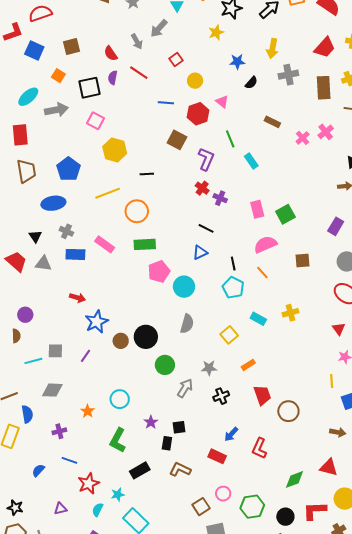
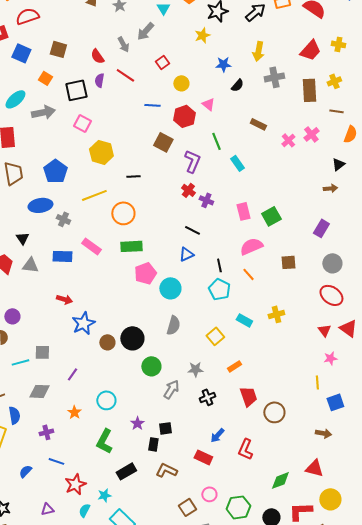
brown square: (71, 46) -> (58, 49), turned 30
gray cross: (66, 231) -> (63, 219), moved
purple line: (86, 356) -> (72, 374), moved

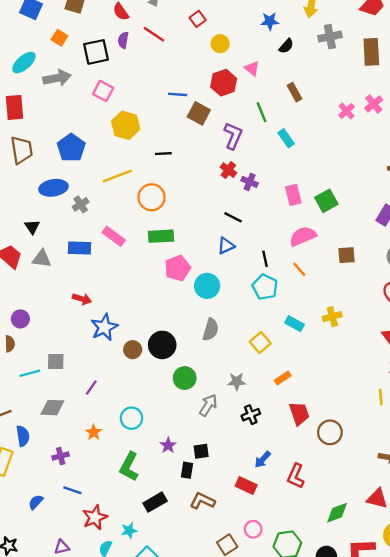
blue line: (152, 105) -> (178, 94), moved
brown rectangle: (258, 124) -> (295, 92), moved, turned 35
gray cross: (63, 219) -> (81, 204), turned 32

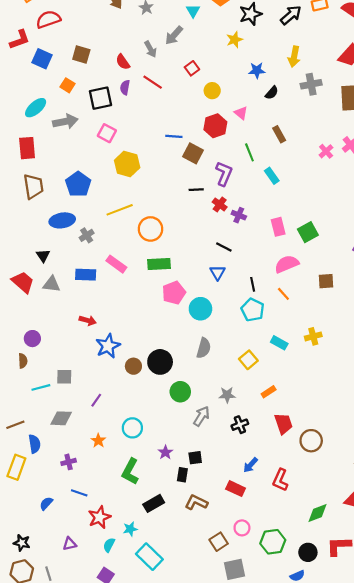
black line: (163, 154) -> (196, 190), moved
blue triangle: (226, 246) -> (218, 273), turned -35

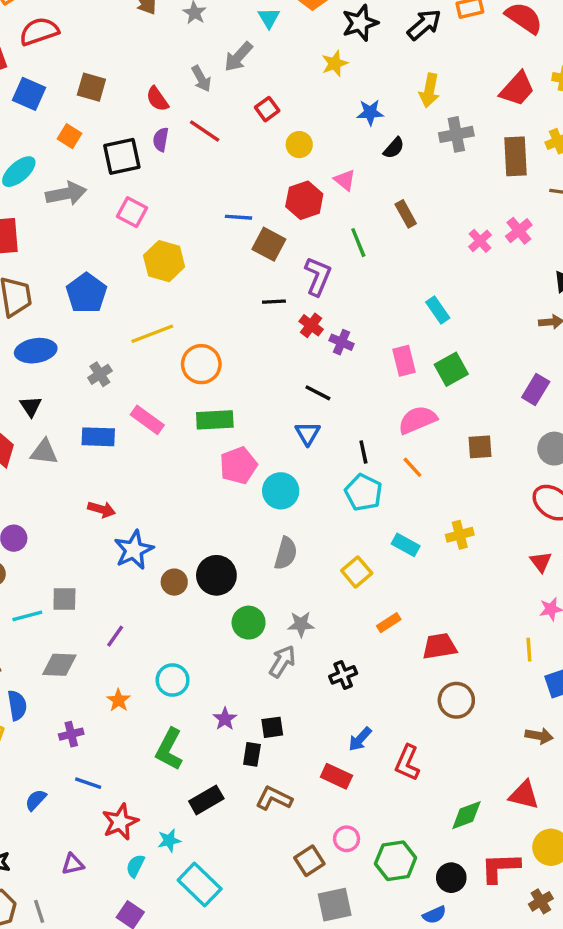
cyan rectangle: (272, 176) -> (438, 310), moved
blue ellipse: (62, 220) -> (36, 351), moved
gray star: (227, 395) -> (301, 624), moved
red trapezoid: (283, 424) -> (439, 646), moved, turned -80

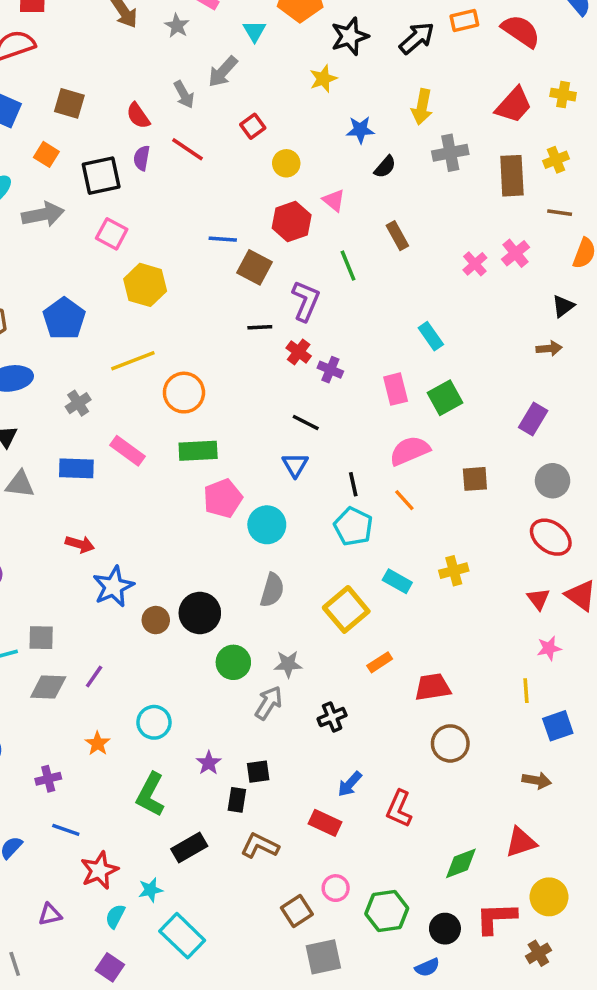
yellow square: (357, 572) -> (346, 609), size x1.4
gray diamond: (59, 665) -> (48, 687), moved
red triangle: (524, 795) -> (521, 842), turned -32

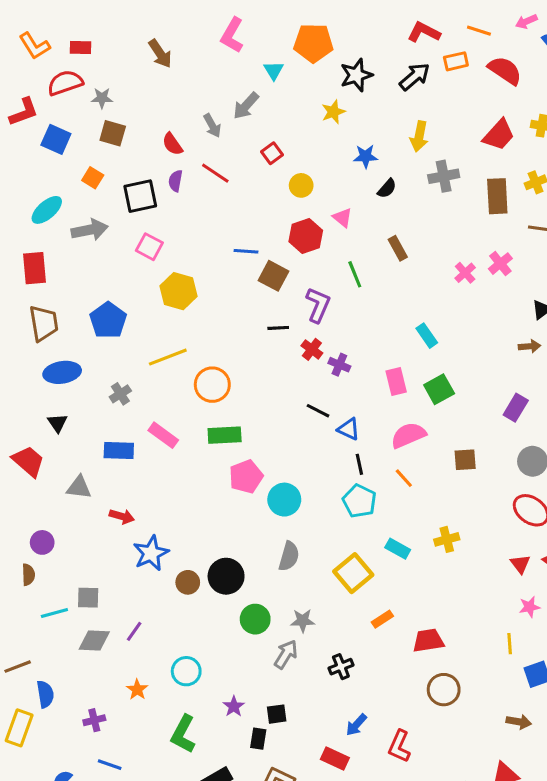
gray star: (177, 26) -> (102, 98), moved, turned -30
blue triangle: (295, 465) -> (349, 429), moved, turned -35
gray triangle: (20, 484) -> (79, 487), moved

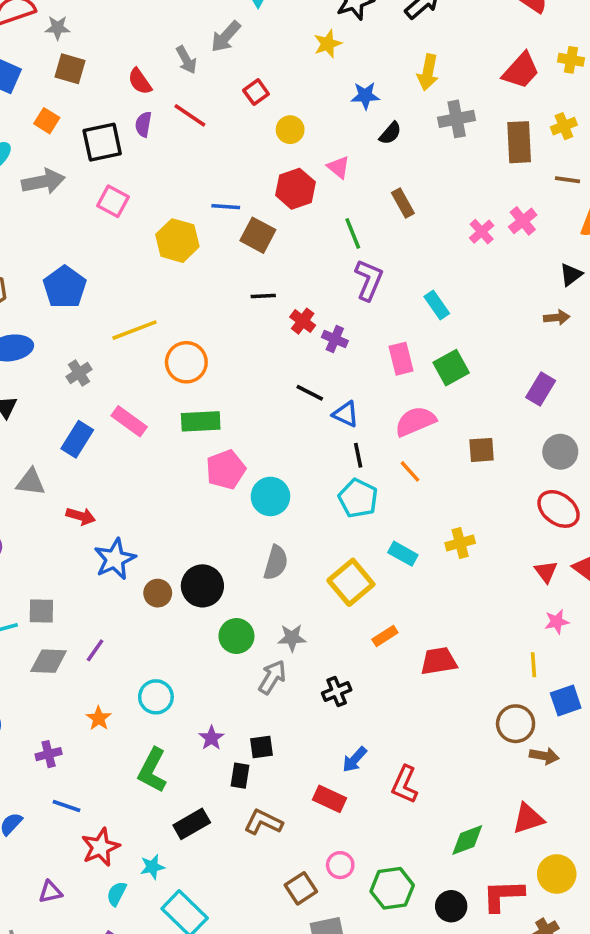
yellow hexagon: (179, 291) -> (177, 241), moved
purple L-shape: (318, 305) -> (369, 280), moved
blue rectangle: (119, 451) -> (77, 439), turned -60
brown circle: (444, 690) -> (516, 724), moved

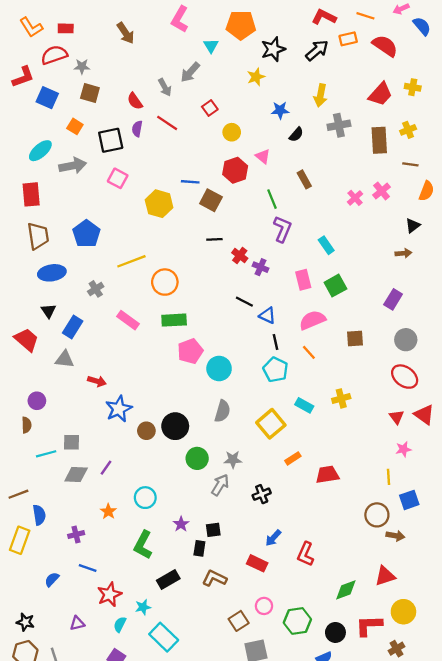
blue rectangle: (77, 439) -> (73, 327), moved

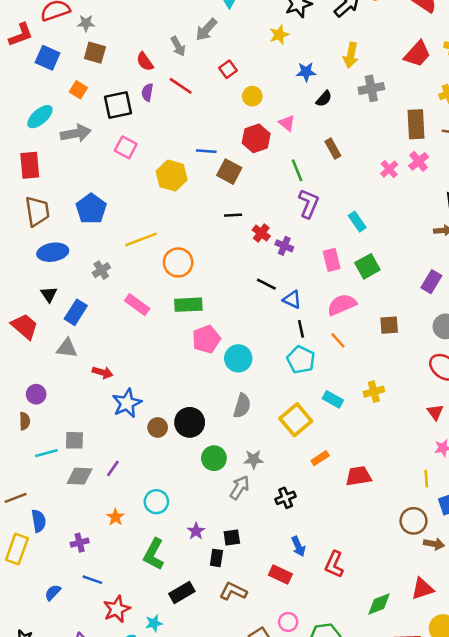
brown rectangle: (379, 140) -> (416, 124), moved
blue arrow: (273, 538) -> (298, 546), turned -66

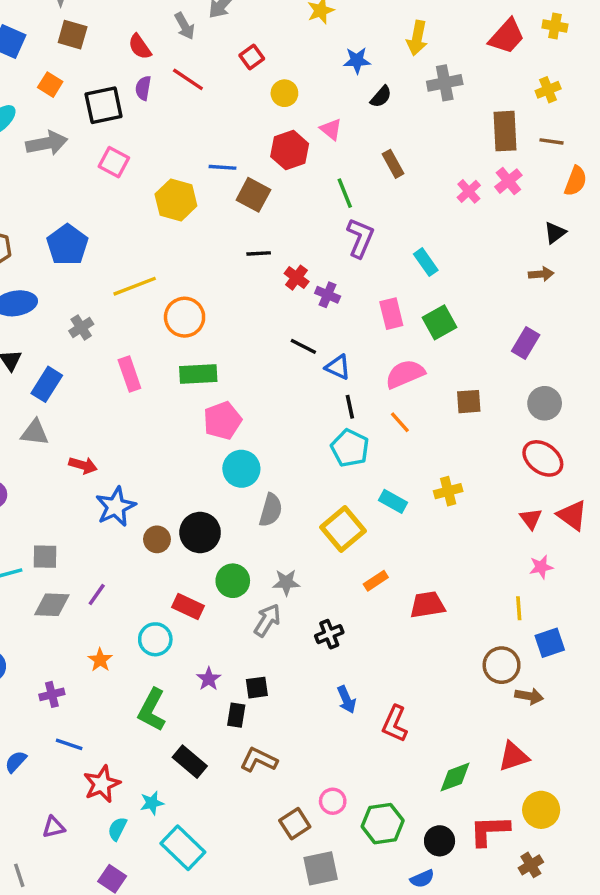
pink rectangle: (137, 305) -> (129, 374), turned 35
cyan circle: (238, 358) -> (241, 469), moved
red rectangle: (280, 575) -> (188, 607), moved
black rectangle: (182, 593) -> (190, 762), turned 70

